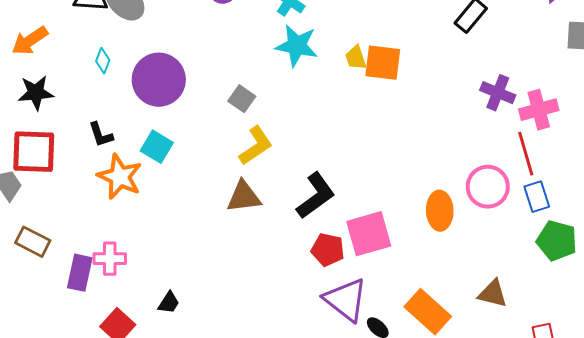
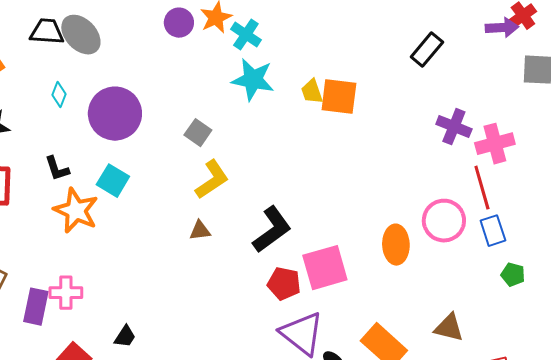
brown triangle: (244, 197) -> (200, 231), size x0.6
green pentagon: (557, 241) -> (513, 275), size x0.6

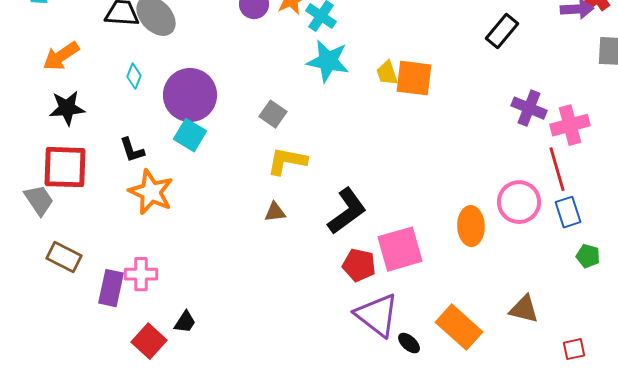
yellow L-shape: (212, 180) -> (287, 161), turned -135
cyan square: (113, 181) -> (190, 135), moved
black trapezoid: (125, 337) -> (185, 322), moved

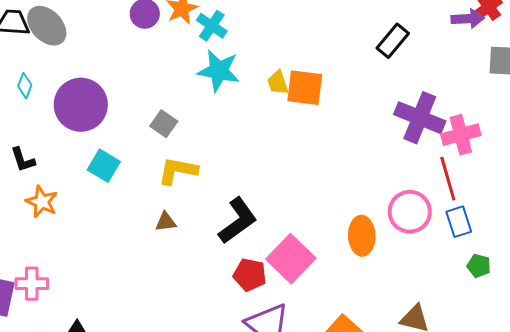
purple cross: (529, 108) -> (420, 118), size x1.4
cyan square: (190, 135) -> (104, 166), moved
orange star: (151, 192) -> (42, 202), size x0.7
pink square: (400, 249) -> (291, 259), turned -30

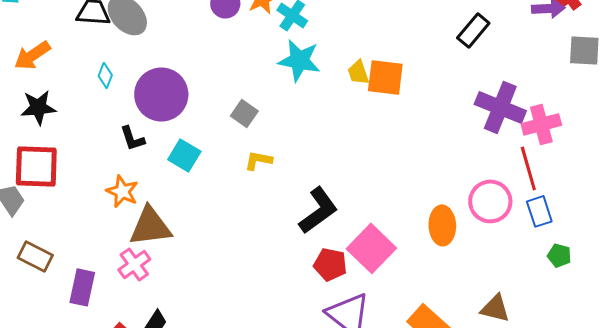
black L-shape: (23, 160) -> (132, 138), moved
yellow L-shape: (178, 171) -> (258, 160), size x0.7
brown triangle: (166, 222) -> (150, 226), moved, size x2.0
pink cross: (32, 284) -> (134, 264), moved, turned -36

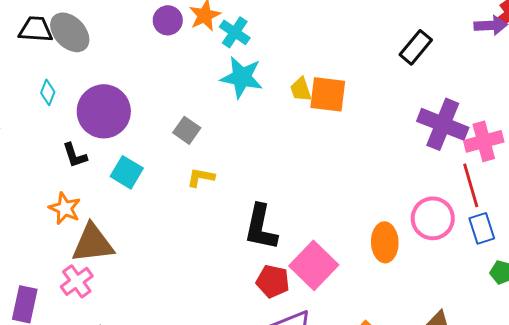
black L-shape: (318, 210) -> (261, 227), turned 138

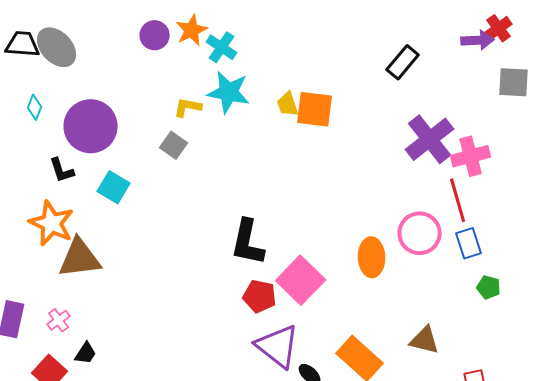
purple cross: (443, 124) -> (430, 139), turned 30
yellow L-shape: (201, 177) -> (188, 107), moved
orange star: (65, 208) -> (52, 223), size x1.4
pink cross: (77, 281) -> (59, 320), moved, size x0.7

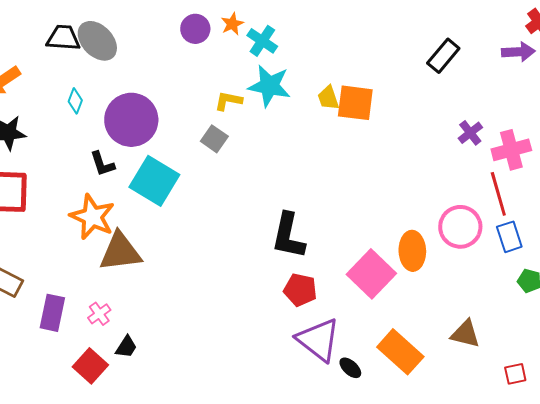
orange star: (192, 30) -> (232, 24), size x0.7
purple arrow: (478, 40) -> (518, 52), moved
purple cross: (430, 139) -> (470, 133), size x0.5
cyan square: (114, 187) -> (154, 181), size x1.5
pink square: (301, 280) -> (371, 274), moved

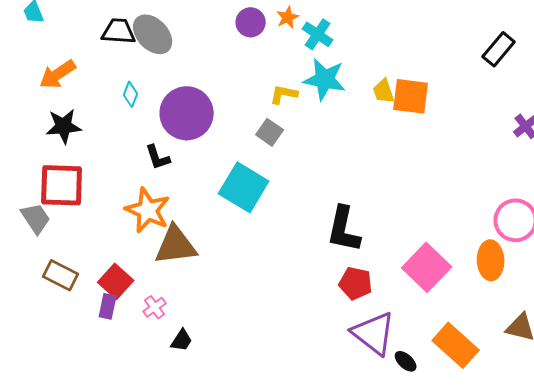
cyan square: (154, 181) -> (244, 187), moved
orange ellipse: (412, 251) -> (491, 260), moved
purple rectangle: (52, 313) -> (108, 306), size x0.7
red square: (90, 366) -> (116, 281), moved

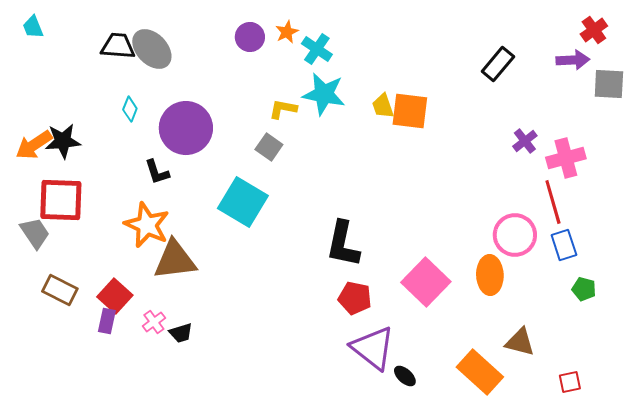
orange arrow: (58, 74) -> (34, 145), moved
black trapezoid: (182, 340) -> (181, 333), moved, turned 40
orange rectangle: (456, 345) -> (480, 372), moved

